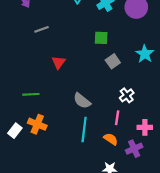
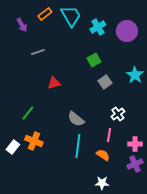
green square: (101, 38) -> (94, 60), turned -32
red triangle: (59, 62) -> (54, 83), turned 40
green line: (31, 94) -> (28, 113), turned -49
purple cross: (134, 149) -> (135, 164), moved

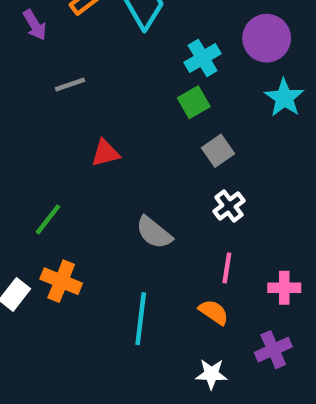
cyan cross: (98, 27) -> (203, 58), moved
cyan star: (135, 75) -> (284, 98), moved
white cross: (118, 114) -> (229, 206), moved
cyan line: (78, 146) -> (141, 319), moved
purple cross: (135, 164) -> (273, 350), moved

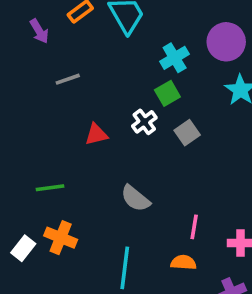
white cross: (229, 206) -> (144, 122), moved
green line: (48, 219) -> (50, 188), turned 44
orange semicircle: (214, 312) -> (183, 263), turned -30

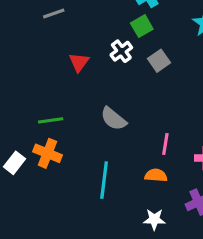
red triangle: (96, 134) -> (79, 62), turned -40
green line: (50, 188) -> (51, 120), moved

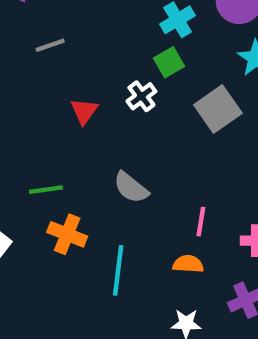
gray square: (159, 61) -> (218, 109), moved, size x1.5
orange cross: (47, 153) -> (67, 234), moved

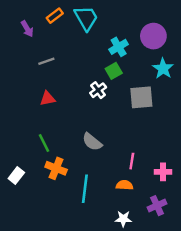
gray square: (218, 109) -> (141, 97), turned 30
red triangle: (84, 111) -> (48, 99), moved, turned 42
green line: (46, 190) -> (44, 143), turned 72

